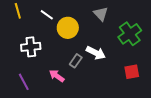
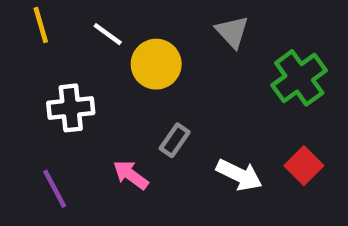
white arrow: (96, 53) -> (239, 175), moved
red square: (132, 72) -> (304, 166), turned -35

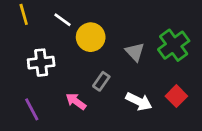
gray triangle: (232, 32) -> (135, 52), moved

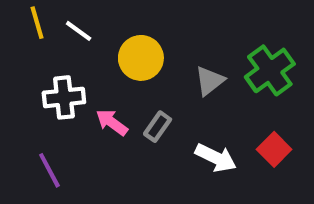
white line: (63, 20) -> (79, 31), moved
gray triangle: (135, 52) -> (210, 81), turned 35
pink arrow: (76, 101) -> (112, 122), moved

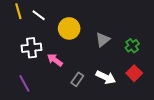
green cross: (270, 70) -> (132, 46), moved, size x0.6
gray rectangle: (158, 127) -> (77, 79), moved

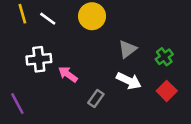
yellow circle: (69, 28) -> (92, 16), moved
white arrow: (106, 77) -> (129, 81), moved
purple line: (24, 83) -> (17, 104), moved

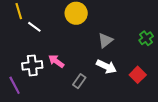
white line: (48, 19) -> (34, 27), moved
green cross: (164, 57) -> (146, 38), moved
white cross: (39, 59) -> (32, 65), moved

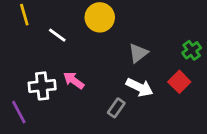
white line: (34, 27) -> (57, 35), moved
red square: (138, 75) -> (179, 82), moved
gray rectangle: (79, 81) -> (116, 108), moved

